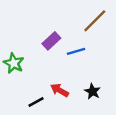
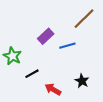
red arrow: (60, 90) -> (53, 89), moved
black line: (36, 102) -> (32, 74), moved

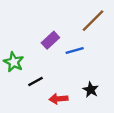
red arrow: (53, 89) -> (59, 99), turned -35

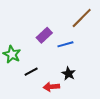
black star: (91, 90) -> (69, 74), moved

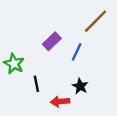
blue line: (65, 44) -> (77, 52), turned -49
black line: (31, 72) -> (36, 84), turned -72

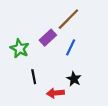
brown line: (96, 21) -> (68, 19), moved
green star: (14, 64) -> (20, 48), moved

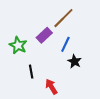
black star: (74, 79) -> (75, 61), moved
red arrow: (55, 93) -> (51, 87), turned 63

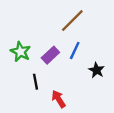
purple rectangle: (44, 35) -> (50, 55), moved
black star: (75, 61) -> (97, 70), moved

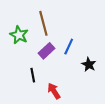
brown line: (72, 21) -> (43, 23), moved, turned -60
green star: (20, 52) -> (19, 35), moved

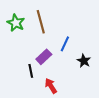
green star: (19, 35) -> (16, 23), moved
purple rectangle: (46, 51) -> (44, 57), moved

